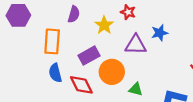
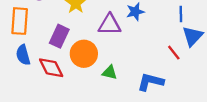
purple rectangle: (89, 56) -> (59, 36), turned -36

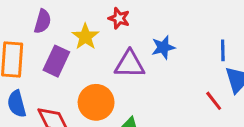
purple rectangle: (59, 36) -> (56, 61), moved

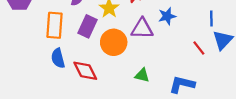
red line: (214, 101) -> (199, 48), moved
orange circle: (96, 102) -> (114, 42), moved

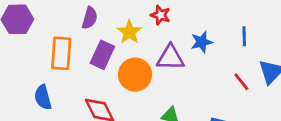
blue line: (211, 18) -> (244, 36), moved
blue semicircle: (58, 58) -> (43, 97), moved

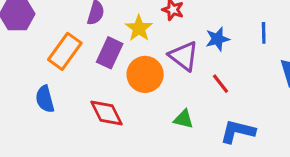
orange rectangle: (61, 53) -> (65, 51), turned 32
purple triangle: (170, 58) -> (184, 56), turned 36
red line: (241, 82) -> (221, 84), moved

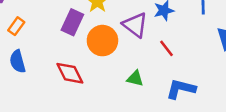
orange rectangle: (65, 51) -> (16, 26), moved, size x0.6

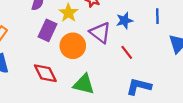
green triangle: (135, 78) -> (84, 84), moved, size x1.5

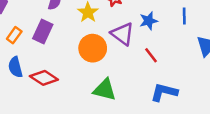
purple rectangle: (48, 30) -> (43, 32), moved
red diamond: (45, 73) -> (44, 78), moved, turned -30

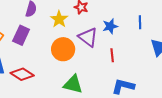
red line: (151, 55) -> (112, 55), turned 32

